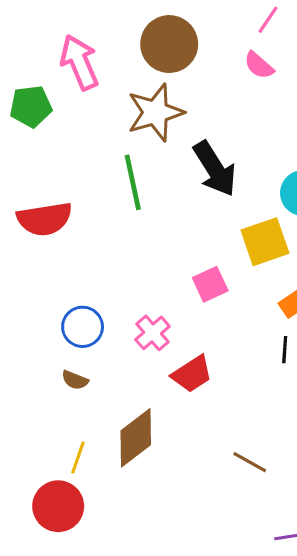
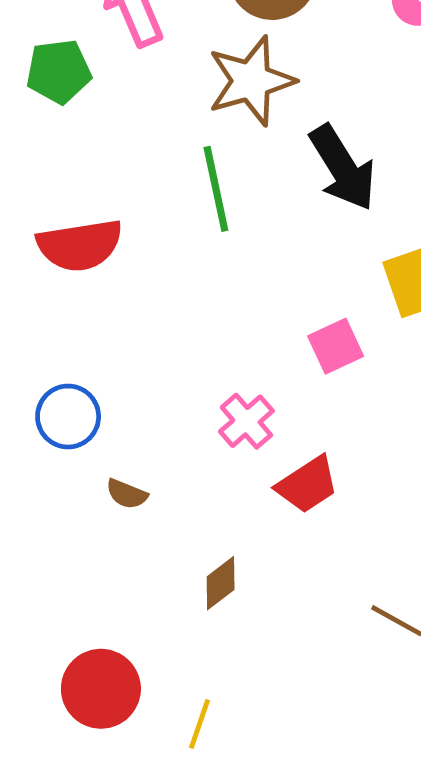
blue circle: (83, 327) -> (68, 417), moved
brown diamond: (136, 438) -> (221, 583), size x0.6
yellow line: (78, 458) -> (199, 724), moved

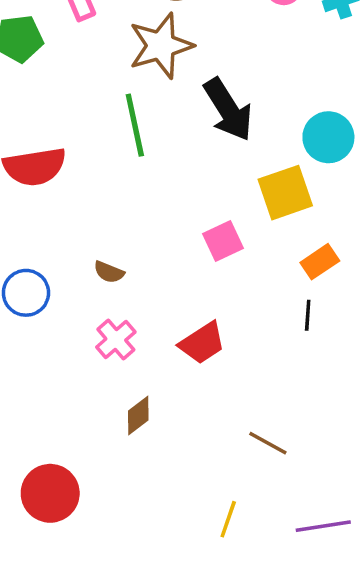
pink cross: (246, 421) -> (116, 339), moved
brown semicircle: (127, 494) -> (109, 272), moved
yellow line: (199, 724) -> (228, 519), moved

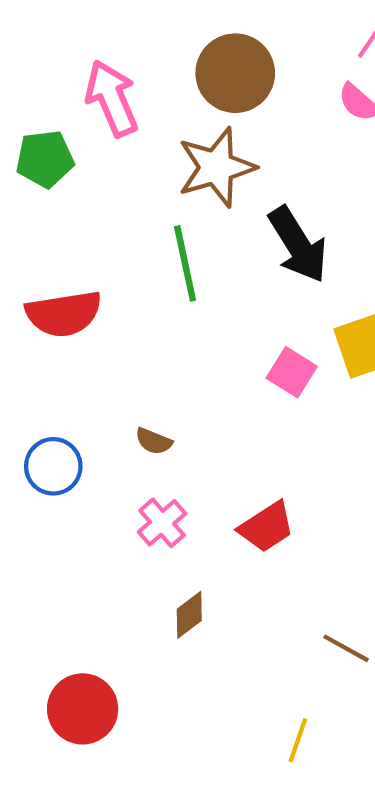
pink square: (223, 241) -> (292, 372), moved, turned -33

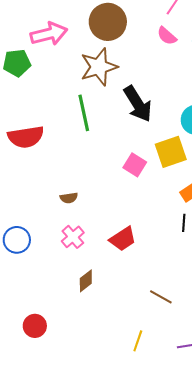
pink arrow: (112, 98) -> (49, 34), turned 99
brown semicircle: (154, 441) -> (69, 198), turned -30
blue circle: (53, 466) -> (17, 240), moved
red circle: (83, 709) -> (35, 326), size x0.7

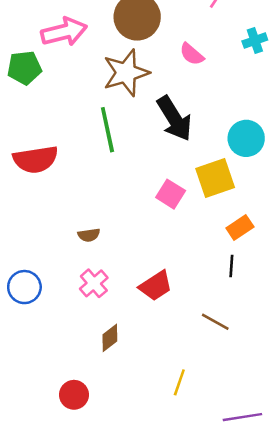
pink semicircle: (167, 36) -> (192, 54), moved
brown line: (161, 297) -> (215, 322), moved
red circle: (35, 326) -> (74, 395), moved
yellow line: (138, 341) -> (179, 382), moved

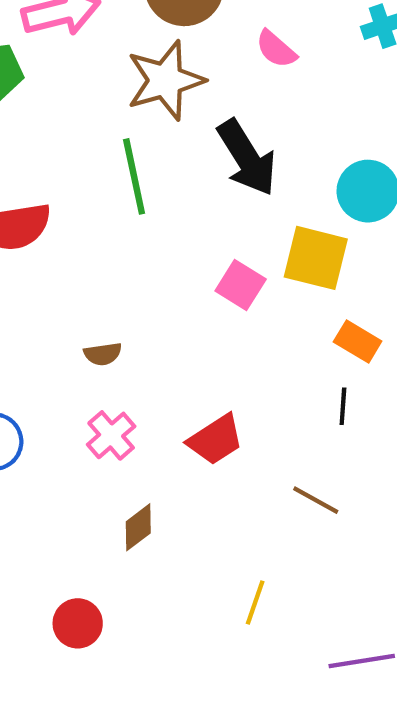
yellow square: (215, 178) -> (316, 258), turned 33
orange rectangle: (240, 228) -> (358, 341), turned 65

